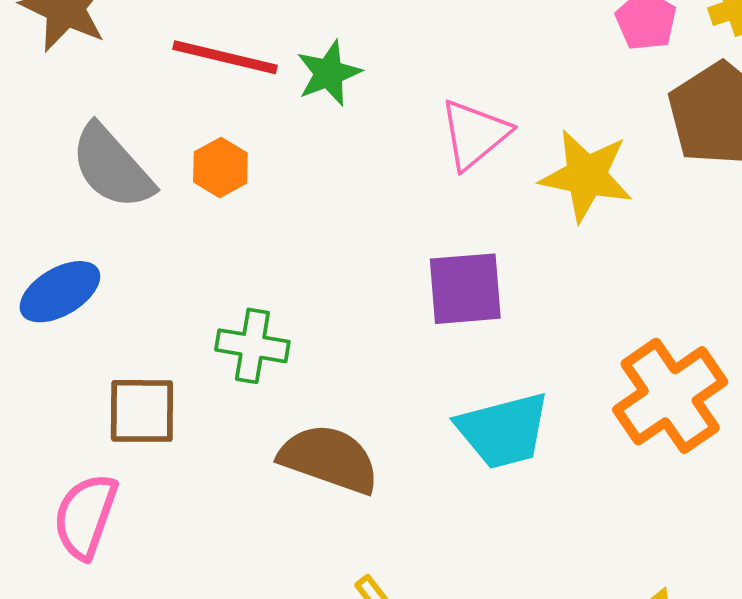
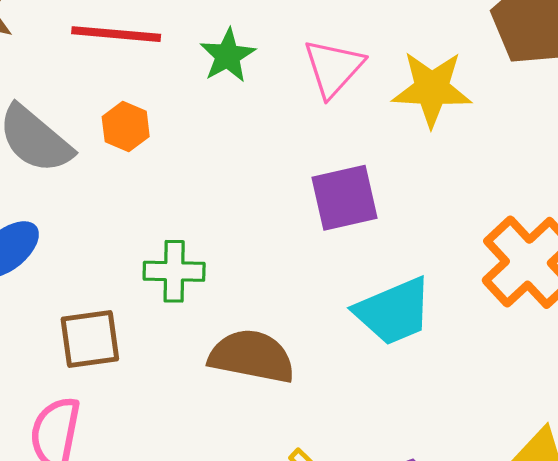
green star: (329, 73) -> (228, 56), moved

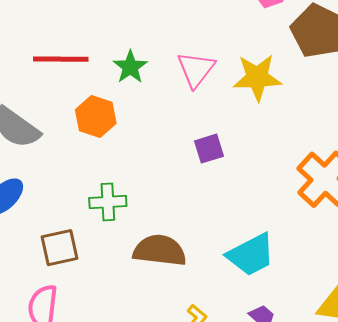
orange hexagon: (126, 127) -> (96, 116), moved, size x1.4
purple square: (345, 198) -> (209, 149), size x0.7
cyan trapezoid: (394, 311) -> (251, 255), moved

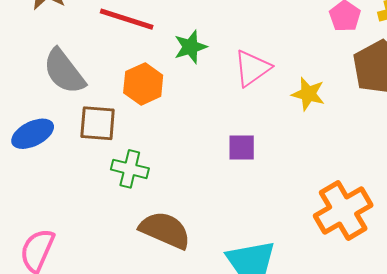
yellow star: (257, 78) -> (308, 94), size x0.7
brown square: (59, 248) -> (98, 123), moved

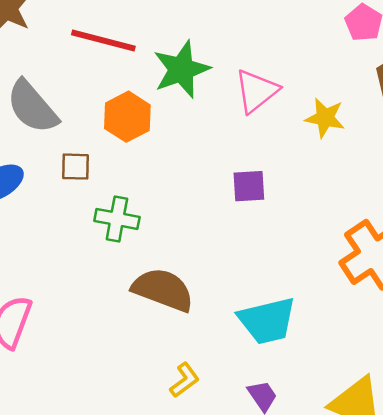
green star: (190, 47) -> (181, 69), size x1.4
brown square: (98, 123) -> (75, 167), size x0.7

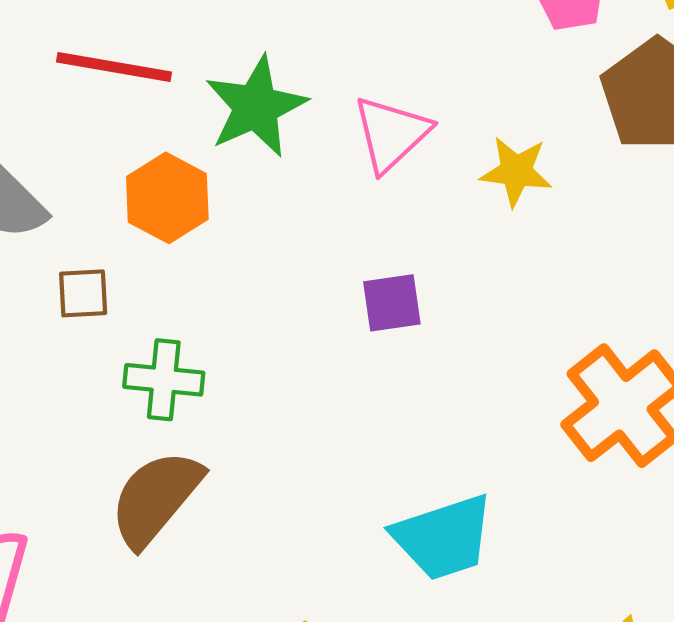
brown semicircle: (163, 290) -> (156, 498), moved, turned -66

